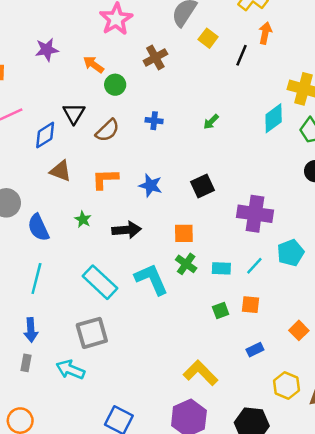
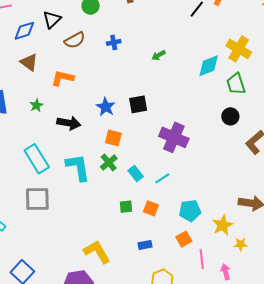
blue cross: (154, 121) -> (114, 42), turned -32
blue star: (151, 185) -> (106, 107), moved
cyan pentagon: (291, 253) -> (190, 211), moved
cyan rectangle: (221, 268) -> (136, 174), turned 35
gray square: (92, 333) -> (37, 199), moved

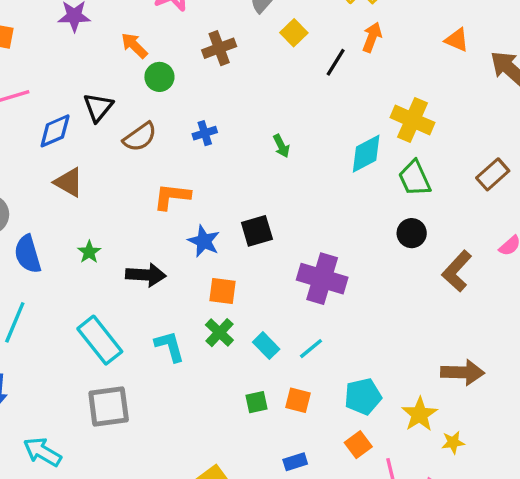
green arrow: (159, 55) -> (281, 146), turned -80
orange L-shape: (63, 78) -> (172, 197), moved
cyan L-shape: (78, 167) -> (170, 346), size x0.7

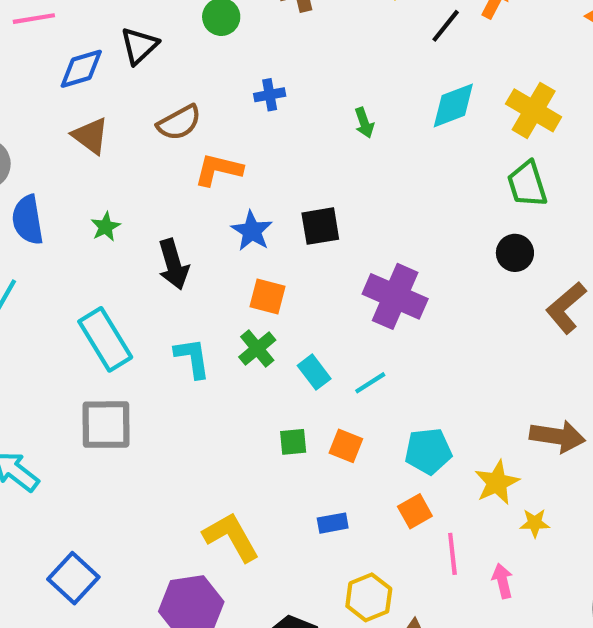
brown semicircle: (140, 137) -> (179, 123), moved
cyan diamond: (366, 154) -> (453, 105), moved
black arrow: (146, 275) -> (173, 264), turned 63

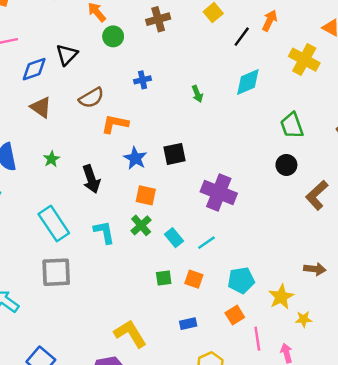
yellow cross: (534, 110) -> (304, 60), moved
brown arrow: (558, 436) -> (315, 269), size x0.7

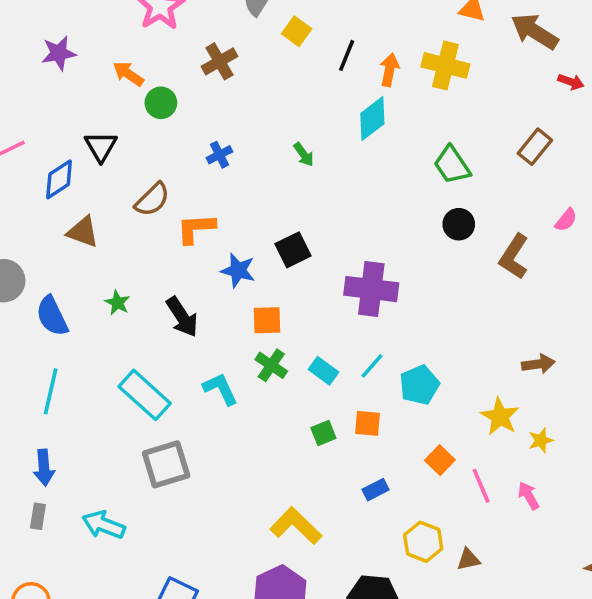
orange arrow: (270, 21) -> (389, 70), moved
cyan pentagon: (241, 280) -> (419, 385), moved

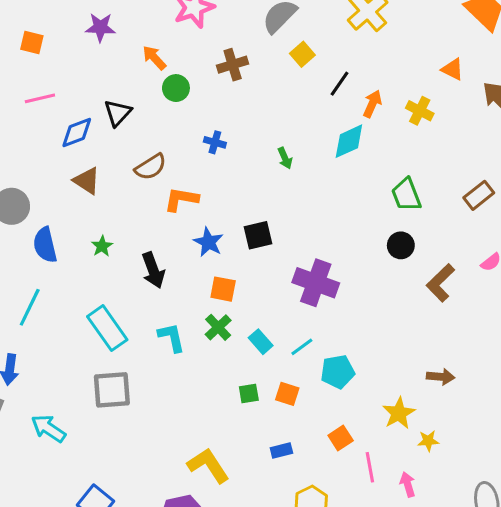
yellow cross: (445, 65) -> (420, 111), size x0.7
blue cross: (219, 155) -> (215, 142), turned 30

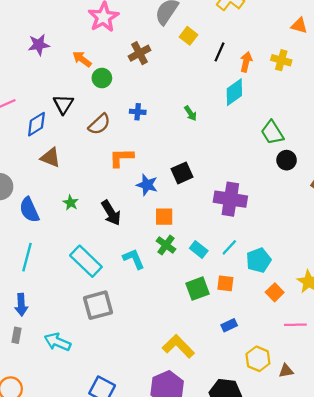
brown semicircle: (151, 167) -> (99, 124), moved
green trapezoid: (406, 195) -> (272, 132), moved
green square: (249, 394) -> (197, 289), size x1.5
orange square: (341, 438) -> (275, 292), moved
pink line: (370, 467) -> (295, 325), turned -70

